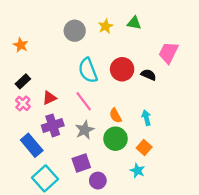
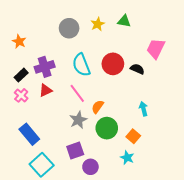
orange semicircle: (115, 116) -> (98, 107), moved, turned 64
cyan arrow: (146, 118) -> (143, 109), moved
purple cross: (53, 125) -> (45, 67), moved

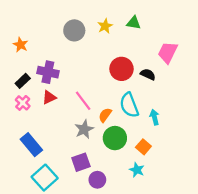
cyan semicircle: (81, 65) -> (129, 105), moved
purple cross: (45, 67) -> (48, 72), turned 30

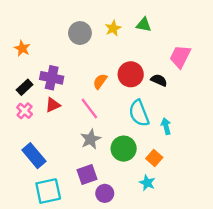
orange semicircle: (105, 115) -> (100, 81), moved
cyan square: (45, 178) -> (48, 191), turned 30

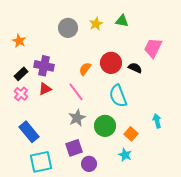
cyan arrow: (166, 126) -> (157, 121), moved

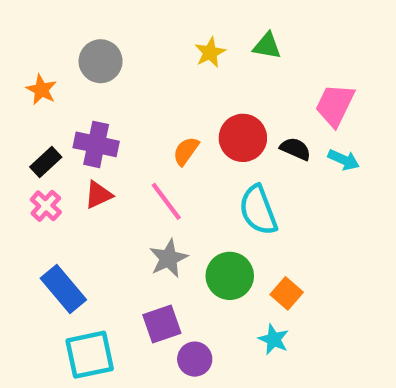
gray circle: (68, 28) -> (101, 61), moved
cyan arrow: (157, 121) -> (344, 160), moved, turned 128

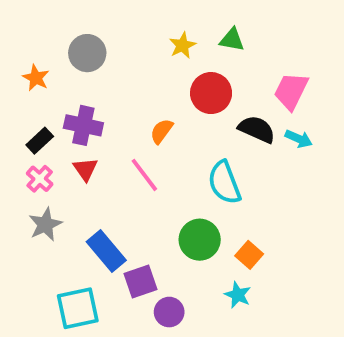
red circle: (243, 138) -> (211, 93), moved
black semicircle: (295, 149) -> (257, 129), size x1.4
red triangle: (98, 195) -> (85, 169), turned -40
gray star: (168, 258) -> (45, 224), moved
blue rectangle: (63, 289) -> (106, 251), moved

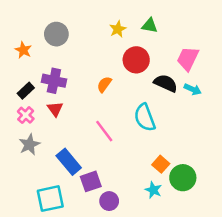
pink line: (144, 175) -> (104, 131), moved
green circle: (200, 240) -> (183, 178), moved

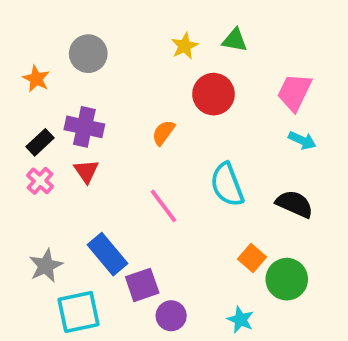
black semicircle: (166, 83) -> (294, 204), moved
gray star: (29, 145) -> (46, 266), moved
cyan star: (153, 190) -> (240, 320), moved

